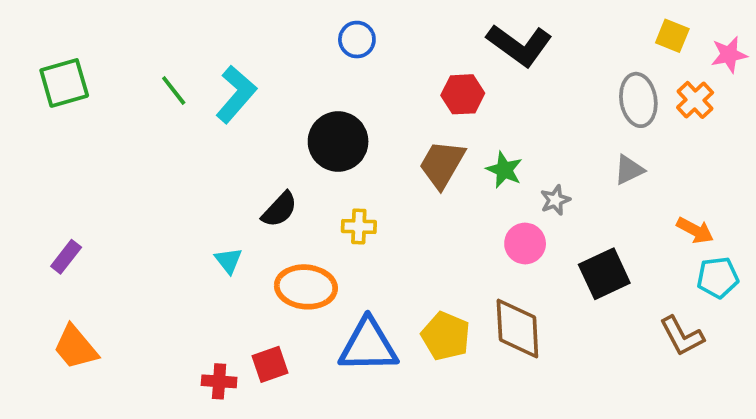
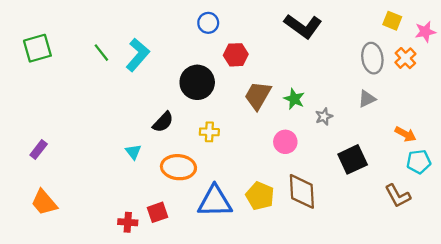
red hexagon: (463, 94) -> (236, 55), moved
pink circle: (525, 243) -> (285, 142), moved

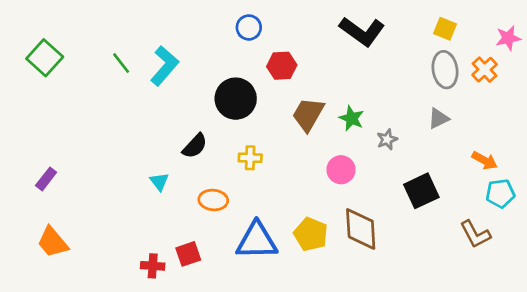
yellow square: (392, 21) -> (445, 29), moved
green square: (37, 48) -> (45, 58), turned -32
orange ellipse: (178, 167) -> (213, 200), size x0.7

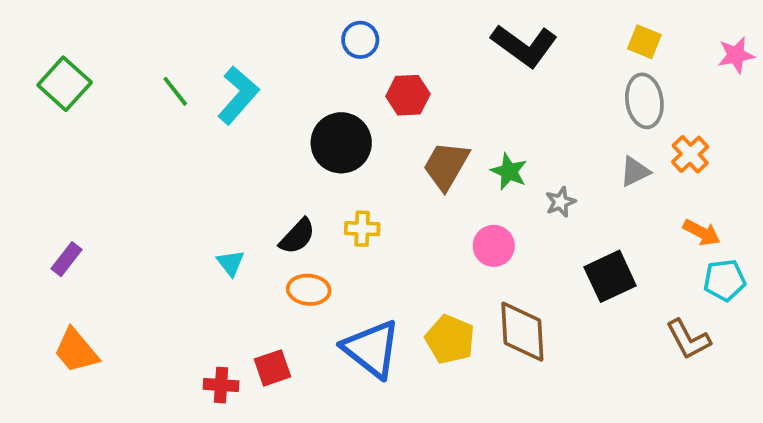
orange cross: (485, 70) -> (690, 154), moved
black semicircle: (195, 146) -> (297, 236), moved
blue triangle: (257, 241) -> (372, 349), turned 39

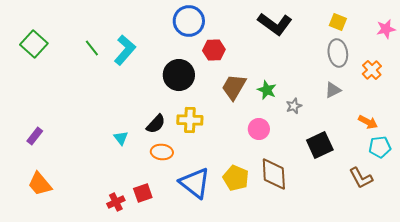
blue circle: (360, 40) -> (189, 21), size x1.6
orange cross: (690, 154) -> (372, 70), moved
yellow cross: (362, 229) -> (190, 120), size x1.4
red cross: (221, 385) -> (116, 202), turned -30

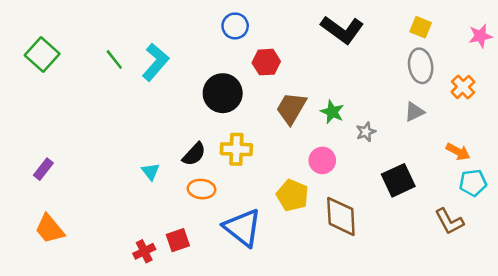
blue circle: (189, 21) -> (235, 26), size x0.7
yellow pentagon: (236, 178) -> (292, 195), moved

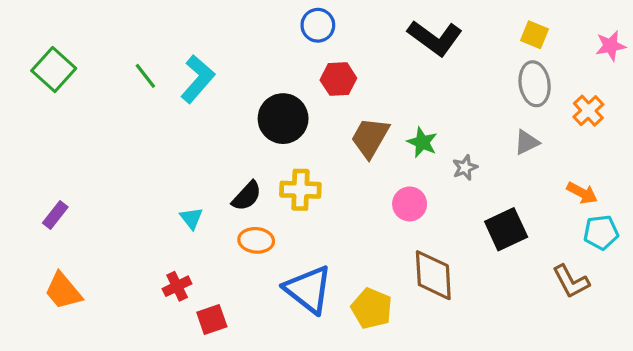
blue circle: (235, 26) -> (318, 25), moved
yellow pentagon: (292, 195) -> (372, 308), moved
red square: (178, 240) -> (212, 319), moved
red cross: (144, 251) -> (177, 286), moved

